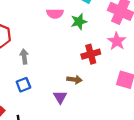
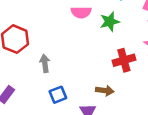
blue square: (23, 85) -> (58, 95), moved

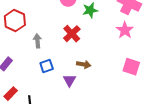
red cross: (124, 60) -> (72, 34), moved, turned -30

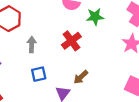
brown arrow: (84, 64) -> (81, 77), turned 120

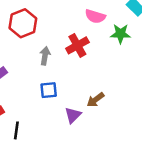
red cross: (71, 41) -> (77, 45), moved

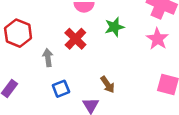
green star: (120, 34) -> (114, 27), moved
brown arrow: (96, 100) -> (108, 85), turned -72

